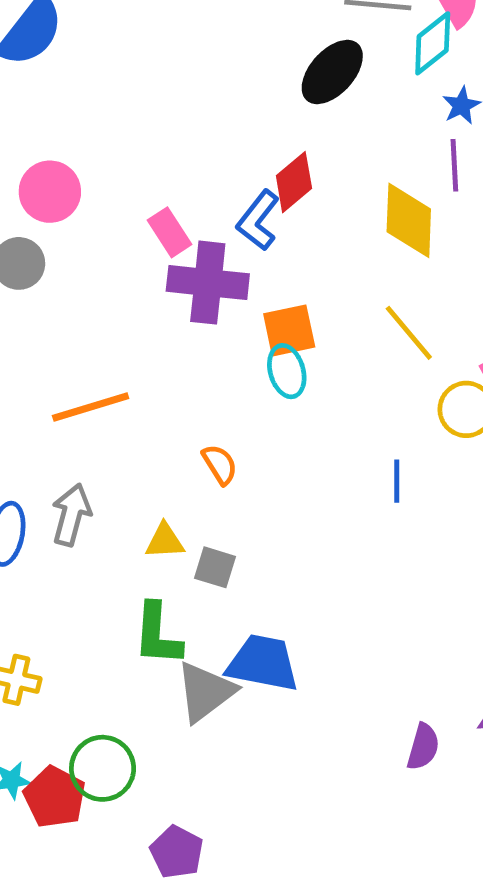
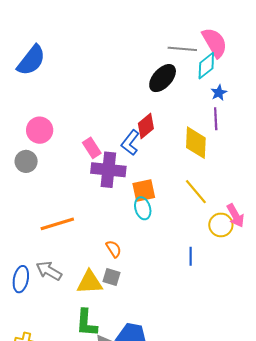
gray arrow: (71, 515) -> (49, 271), turned -75
yellow triangle: (165, 541) -> (90, 282), size x1.5
gray square: (215, 567) -> (111, 277), moved

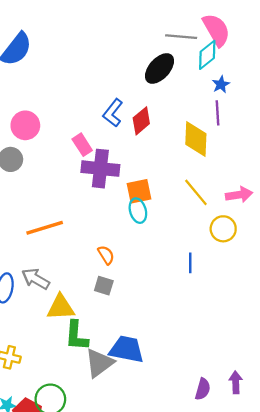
blue L-shape: (130, 143) -> (113, 113), moved
pink arrow: (235, 216) -> (239, 195), moved, turned -70
yellow triangle: (90, 282) -> (61, 307), moved

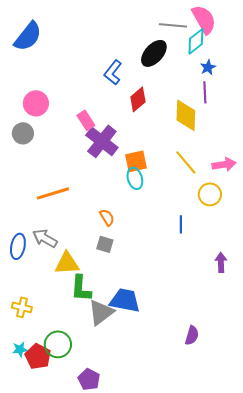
blue L-shape: (113, 113) -> (113, 72), moved
purple cross: (100, 169) -> (102, 141), turned 32
purple arrow: (236, 382) -> (221, 262), moved

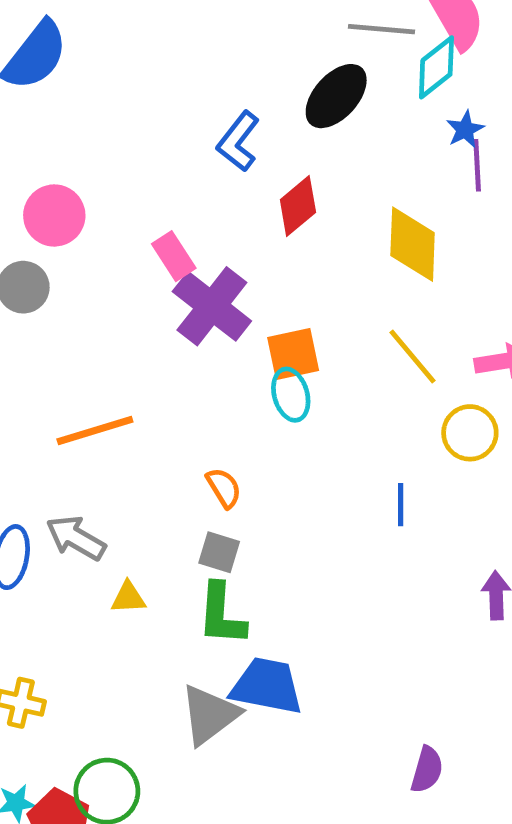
purple line: (205, 92) -> (477, 165), moved
yellow triangle: (67, 263) -> (128, 598), size x0.6
green L-shape: (81, 288) -> (221, 614), moved

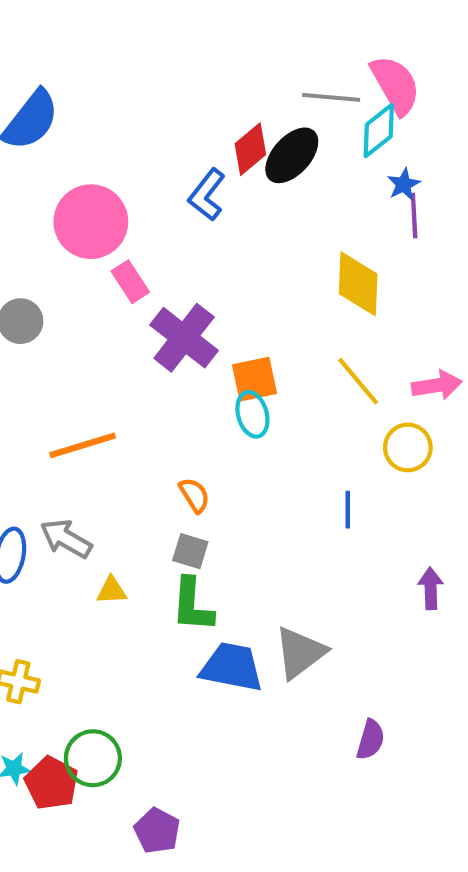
red diamond: (298, 206) -> (250, 149), moved
pink circle: (54, 215) -> (91, 222), moved, size x1.4
pink rectangle: (174, 256) -> (130, 282), moved
gray triangle: (210, 715) -> (300, 653), moved

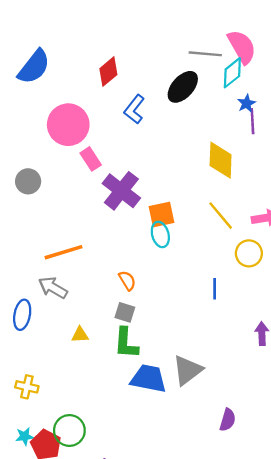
red diamond: (250, 149) -> (108, 72), moved
gray arrow: (66, 539) -> (53, 288), moved

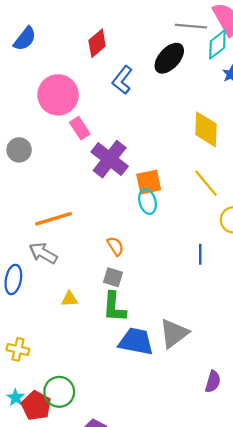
blue semicircle: (34, 67) -> (25, 39), size x0.7
cyan star: (25, 436) -> (16, 398), turned -30

